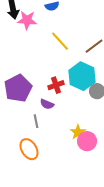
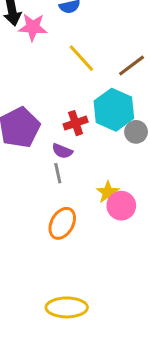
gray line: (36, 121) -> (58, 173), moved
orange ellipse: (29, 149) -> (62, 223), moved, turned 60

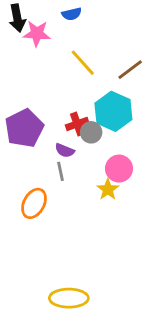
gray circle: (136, 132) -> (91, 132), moved
pink circle: (121, 206) -> (119, 169), moved
orange ellipse: (62, 223) -> (34, 203), moved

